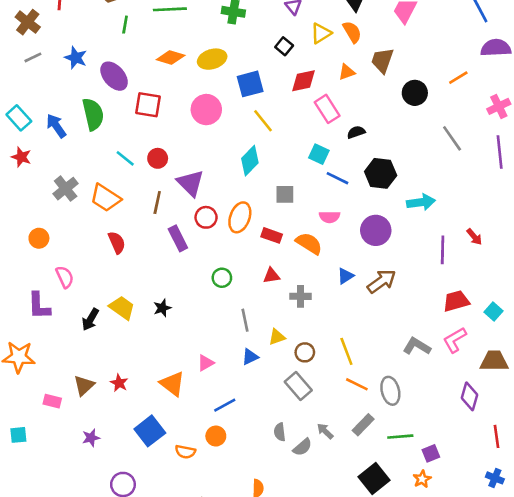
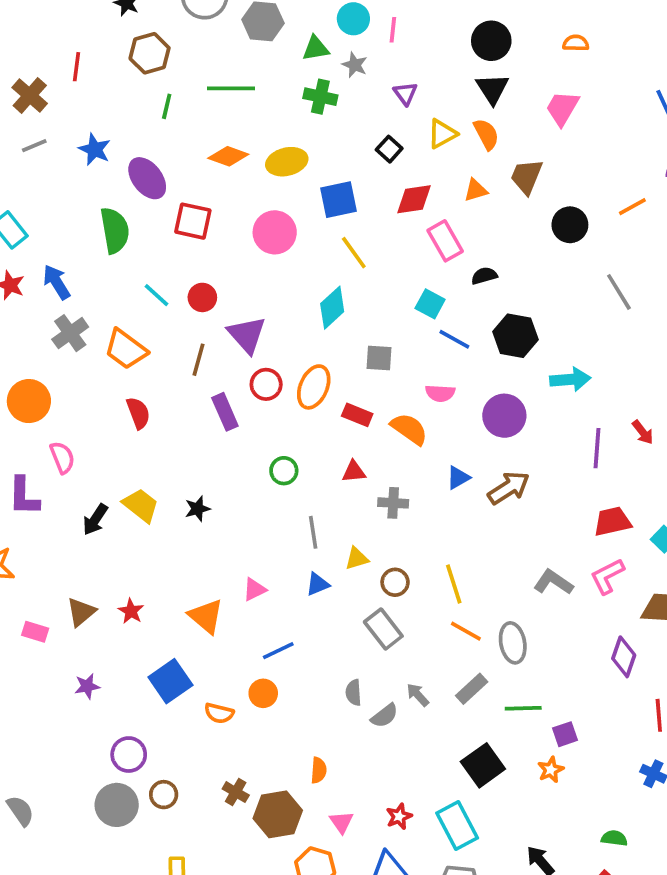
blue arrow: (56, 126) -> (57, 282), moved
orange circle: (39, 238) -> (29, 401), size x1.5

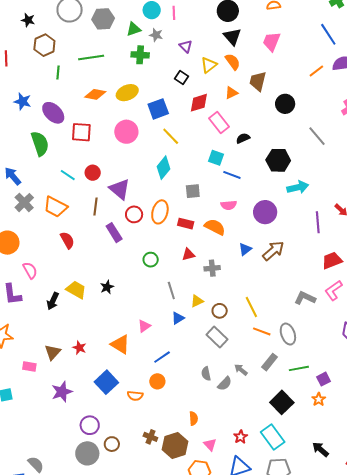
orange line: (632, 207) -> (316, 71), moved
black hexagon: (515, 336) -> (278, 160), moved
purple star: (87, 686) -> (62, 392), size x1.5

